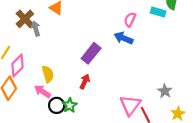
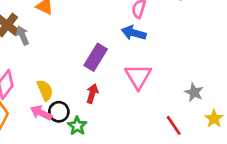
black circle: (57, 105) -> (59, 112), moved
pink triangle: (130, 105) -> (138, 76), moved

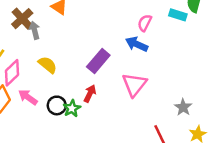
yellow semicircle: (45, 90) -> (48, 65), moved, turned -36
pink arrow: (41, 113) -> (28, 97), moved
green star: (77, 126) -> (72, 108), moved

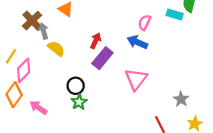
yellow semicircle: (48, 65) -> (56, 49), moved
red arrow: (90, 94) -> (96, 41), moved
pink arrow: (28, 97) -> (38, 108), moved
black circle: (57, 105) -> (76, 86), moved

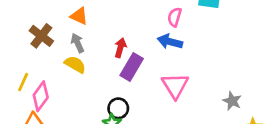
gray arrow: (44, 31) -> (78, 43), moved
black circle: (76, 86) -> (118, 108), moved

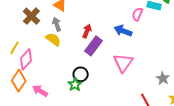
pink semicircle: (175, 17) -> (137, 14), moved

